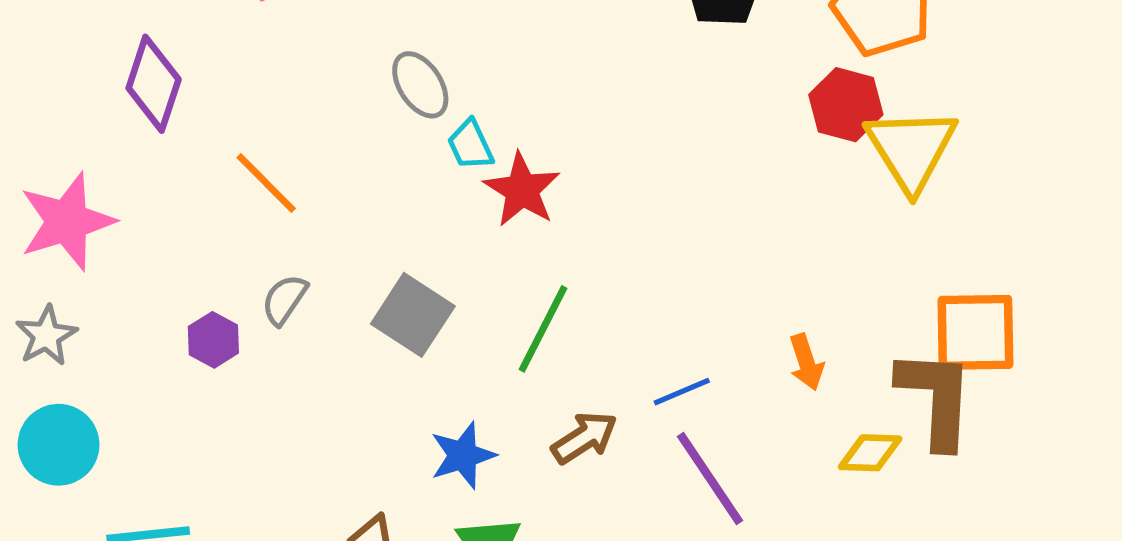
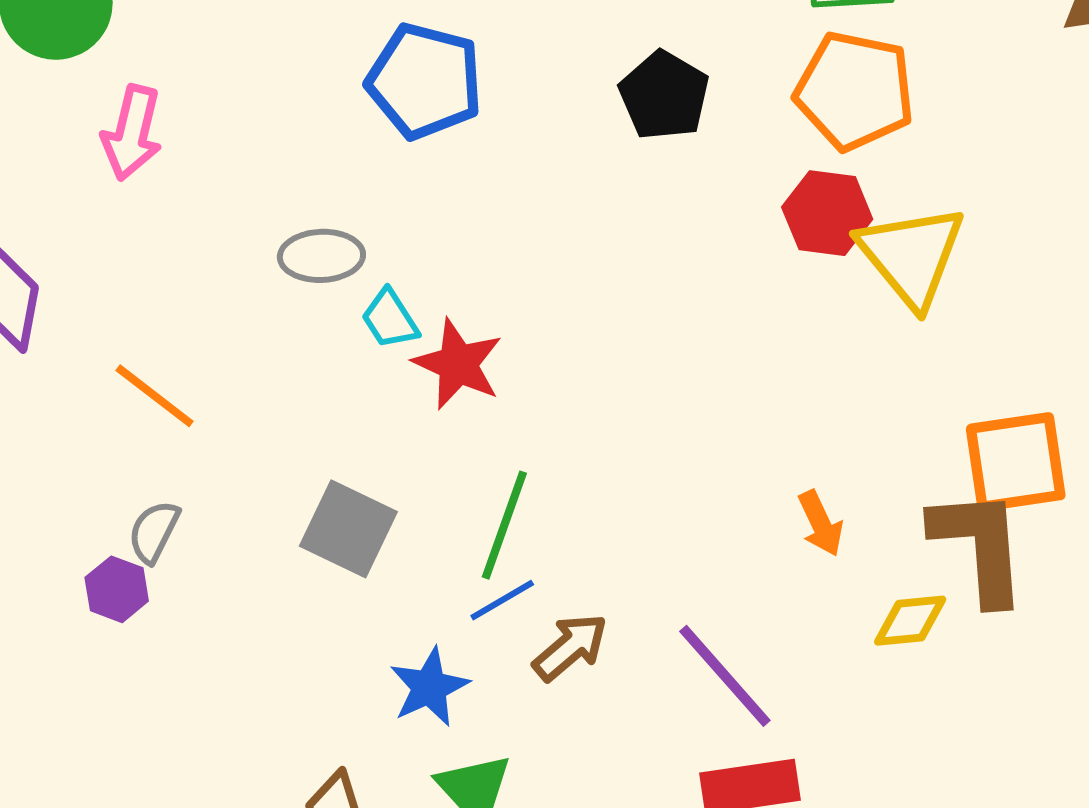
gray ellipse: (420, 85) -> (321, 256), turned -52
gray semicircle: (284, 300) -> (154, 532), moved
blue line: (682, 392) -> (502, 600), moved

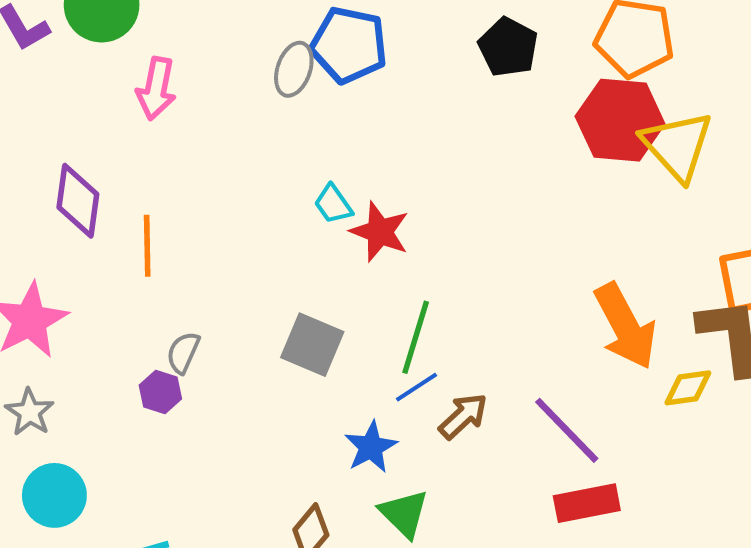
red hexagon: (827, 213) -> (620, 120), size x1.5
gray ellipse: (321, 256) -> (294, 69), moved, turned -66
orange line: (155, 396) -> (147, 246), moved, turned 54
orange arrow: (821, 523) -> (625, 326), size x2.0

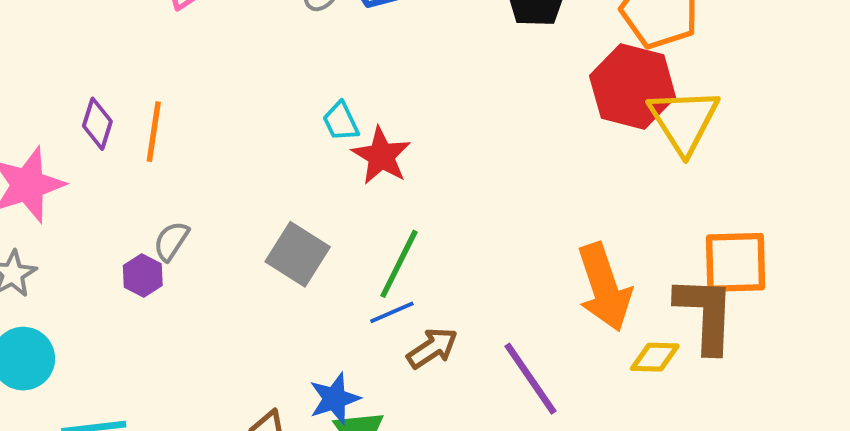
purple diamond: (78, 201) -> (97, 124), moved, size x0.7
blue star: (371, 447) -> (334, 399), moved

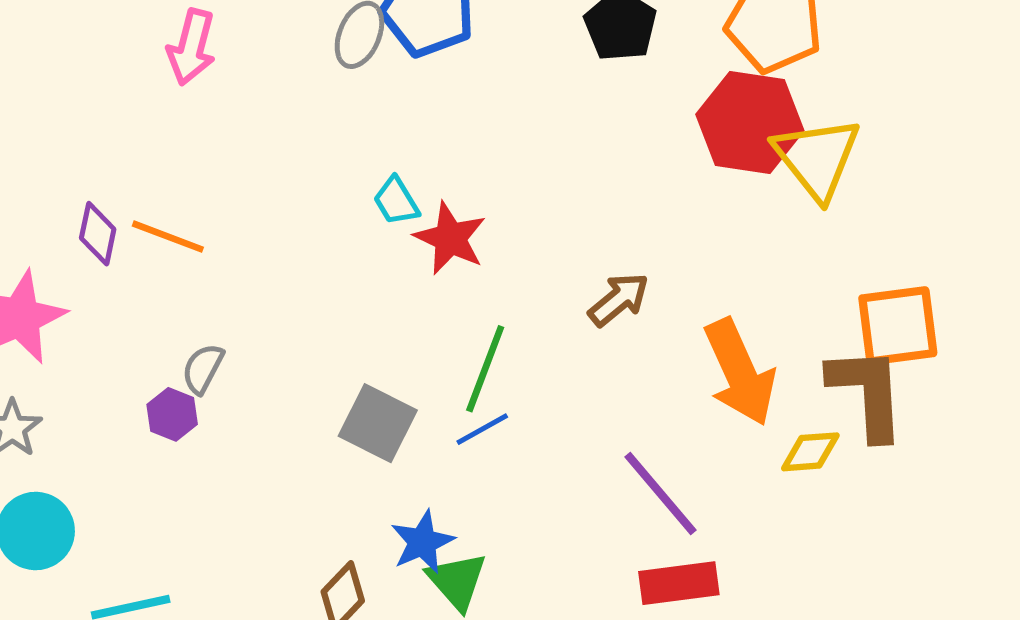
orange line: (154, 132) -> (168, 237), turned -72
gray square: (298, 254) -> (378, 423), moved
brown arrow: (432, 348) -> (619, 299), moved

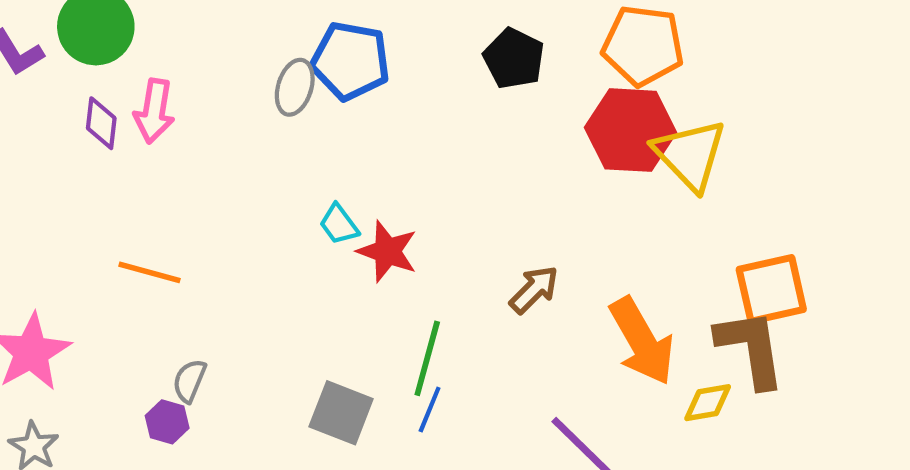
purple diamond: (98, 234) -> (101, 123), moved
blue line: (482, 429) -> (430, 410), turned -33

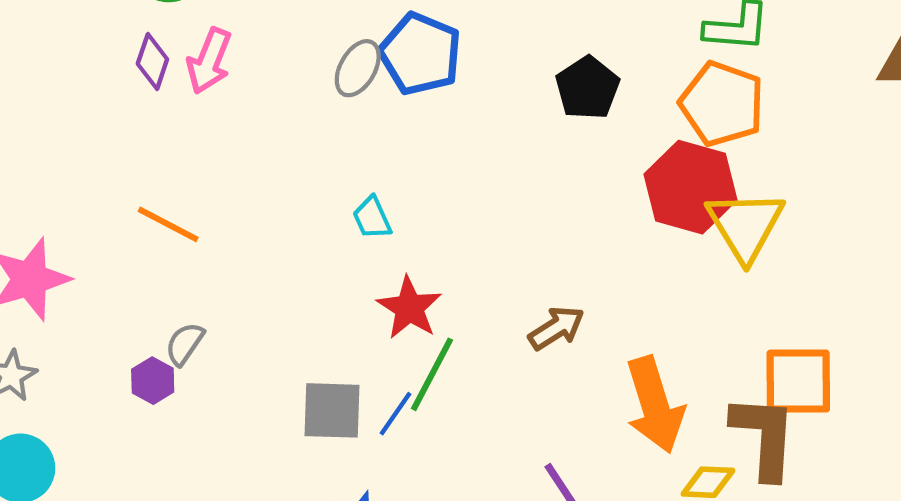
red star: (387, 251) -> (409, 308), moved
blue line: (430, 410) -> (395, 414), moved
gray square: (341, 413) -> (332, 410), turned -32

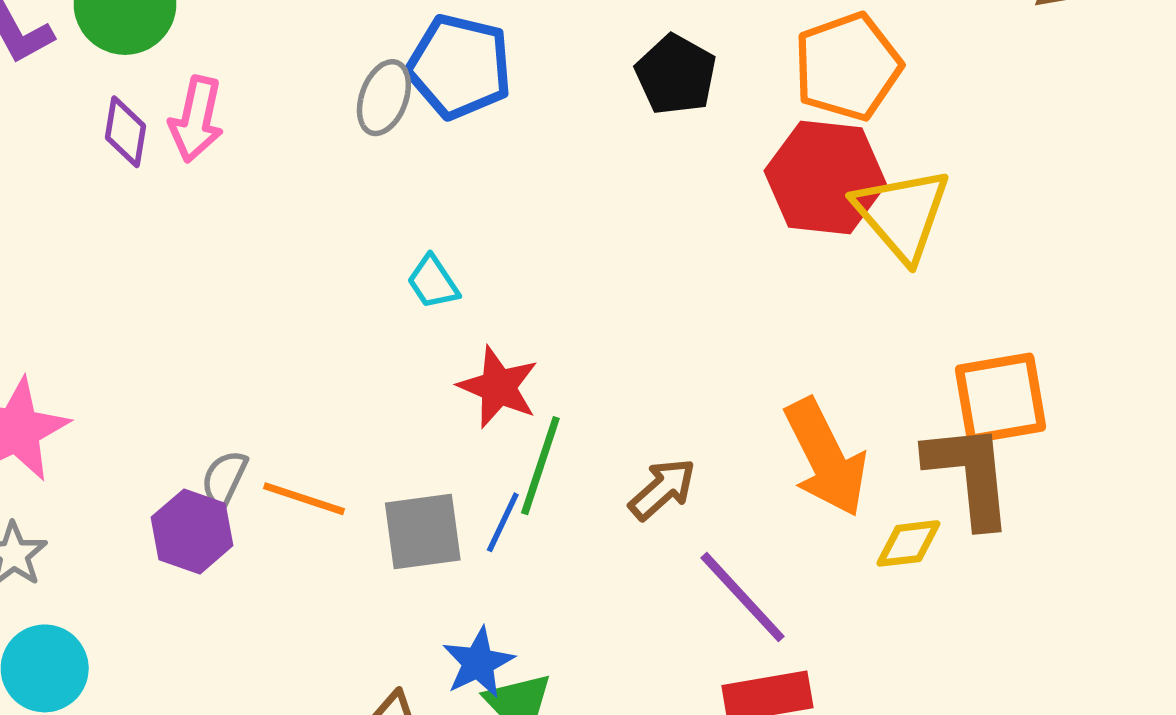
orange pentagon: (722, 104) -> (848, 67), turned -30
orange line: (168, 224) -> (304, 499), moved
brown arrow: (556, 328) -> (662, 489), moved
purple hexagon: (153, 381) -> (192, 531), size x1.4

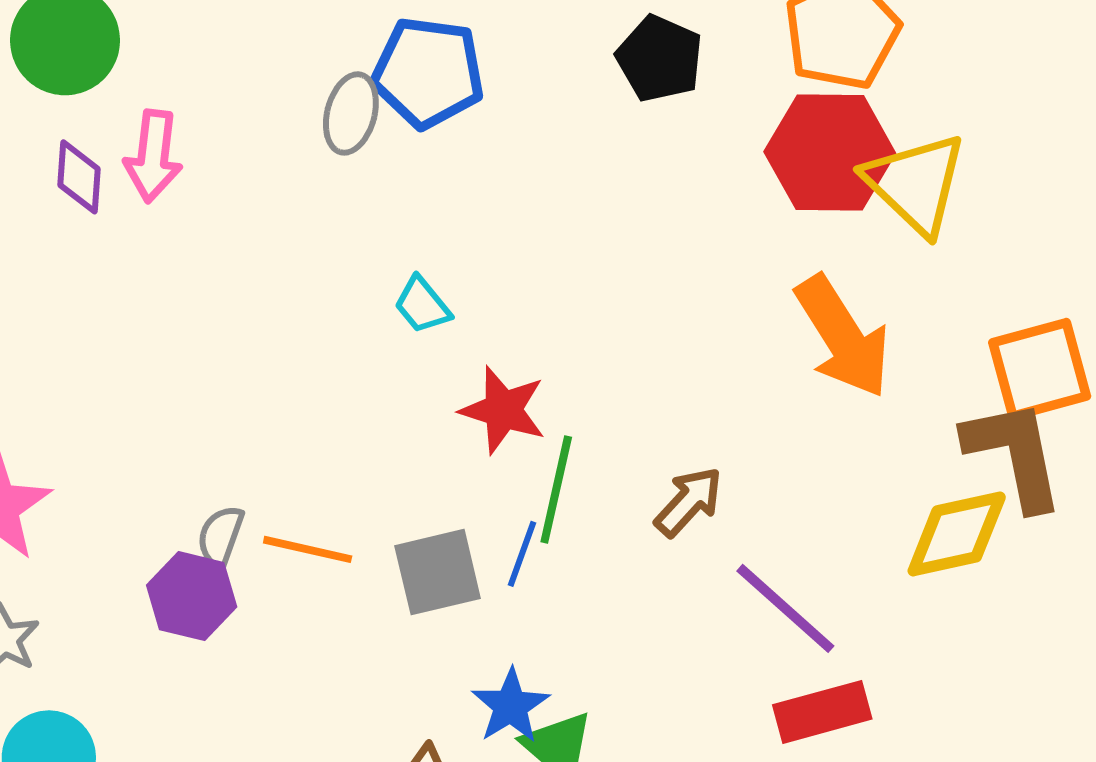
orange arrow: (826, 458) -> (843, 337), moved
yellow diamond: (908, 543) -> (957, 534), size x1.5

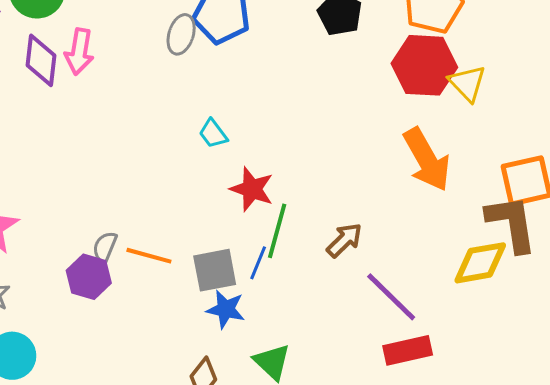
purple diamond: (79, 177) -> (41, 60), size x1.4
yellow triangle: (915, 184) -> (467, 83), size x0.7
blue star: (511, 706) -> (226, 309), moved, turned -30

